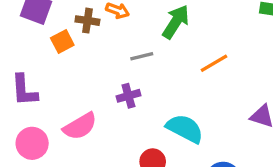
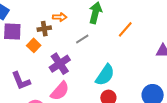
purple cross: (128, 96) -> (60, 64), moved, size x1.5
cyan semicircle: (185, 129) -> (105, 75), moved, turned 115

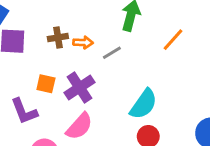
orange arrow: (60, 17) -> (83, 43), moved
orange square: (34, 45) -> (46, 84), moved, turned -32

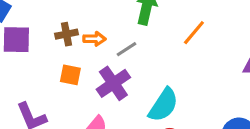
orange square: (46, 84) -> (70, 75), moved
purple cross: (79, 88) -> (113, 83), moved

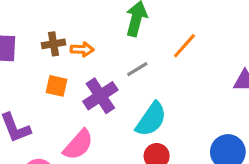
gray line: (127, 49) -> (137, 69), moved

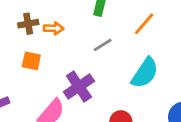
purple cross: (100, 96) -> (79, 86), moved
cyan semicircle: (151, 119) -> (145, 73), moved

